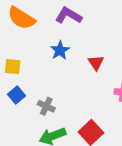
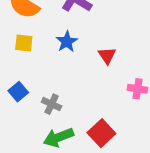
yellow square: (13, 67) -> (24, 43), moved

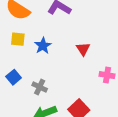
blue star: (67, 42) -> (43, 46), moved

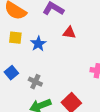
red triangle: (83, 49) -> (69, 33), moved, turned -48

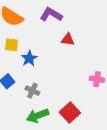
blue star: (38, 44) -> (29, 58), moved

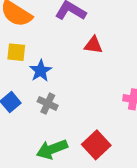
gray cross: (32, 91) -> (48, 104), moved

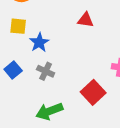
red square: (96, 145) -> (93, 92), moved

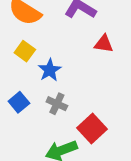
yellow square: (18, 26) -> (25, 51), turned 30
red square: (93, 92) -> (92, 129), moved

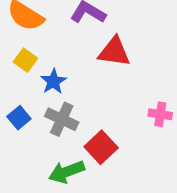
red triangle: (104, 44) -> (114, 52), size x1.5
gray cross: (57, 104) -> (62, 119), size x1.4

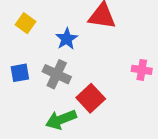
blue star: (53, 81) -> (67, 39), moved
blue square: (19, 118) -> (20, 73), turned 30

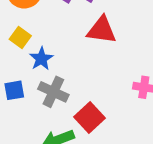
blue star: (67, 39) -> (41, 59), moved

